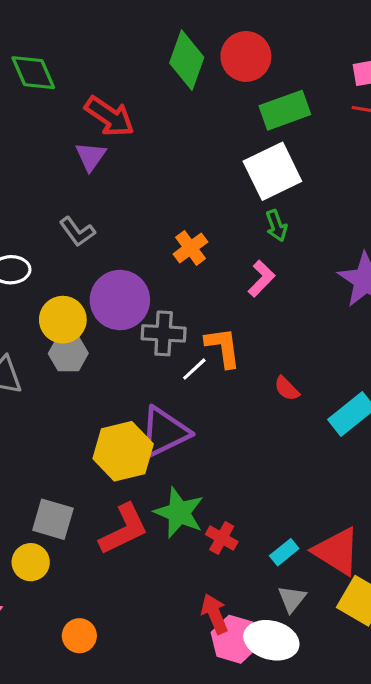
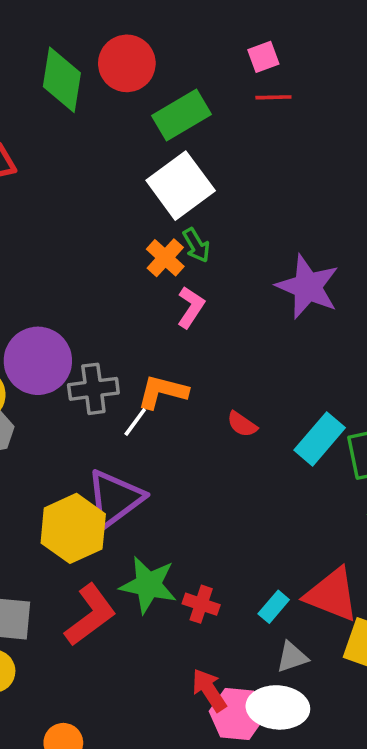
orange cross: (190, 248) -> (165, 258), moved
orange L-shape: (223, 347) -> (162, 392), turned -57
gray triangle: (292, 599) -> (292, 657), turned 44

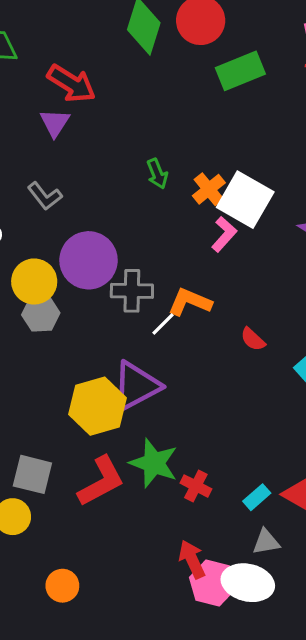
white square: (181, 186) -> (245, 200), moved, turned -32
green arrow: (196, 245) -> (157, 174), moved

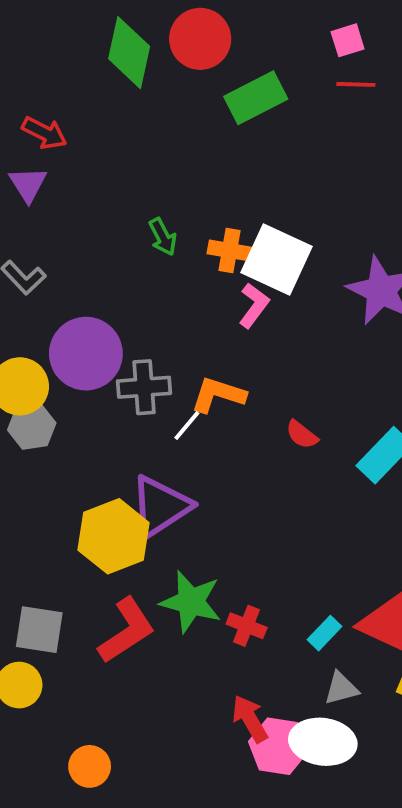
red arrow: (71, 84) -> (44, 133), size x0.7
orange cross: (209, 189) -> (229, 251), turned -36

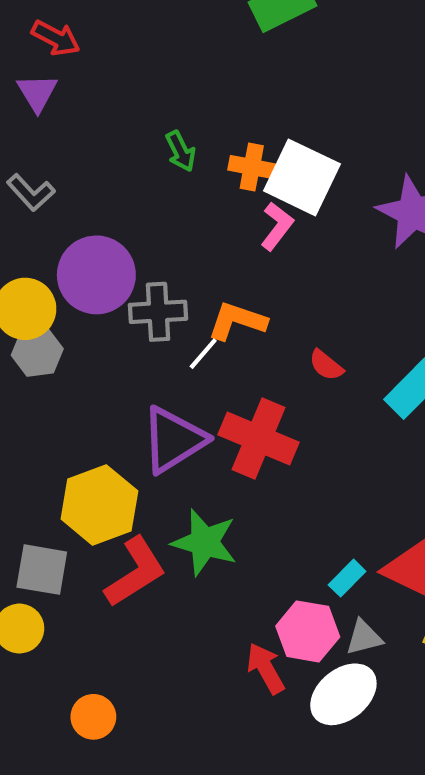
yellow hexagon: (114, 536) -> (99, 505), moved
red cross: (247, 626) -> (258, 438), moved, size x1.8
white ellipse: (323, 742) -> (343, 694), turned -48
pink hexagon: (278, 746) -> (308, 631), moved

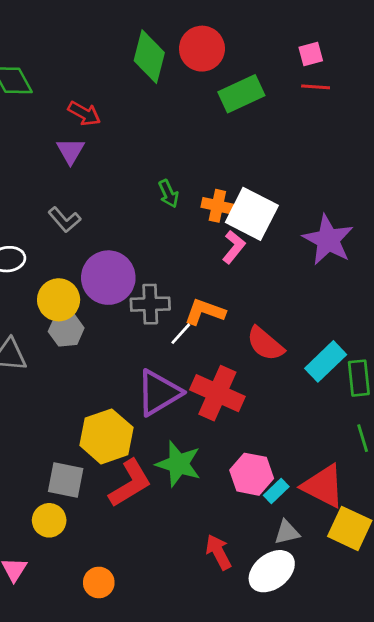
red semicircle: (326, 365) -> (265, 344), size x1.6
pink hexagon: (308, 631) -> (252, 474), moved

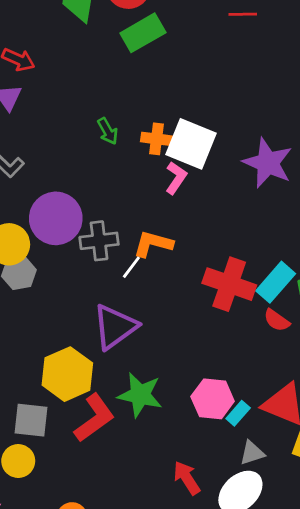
green rectangle: (241, 94) -> (143, 33), moved
red semicircle: (265, 344) -> (277, 320), moved, size x0.7
red cross: (217, 393) -> (229, 284), moved

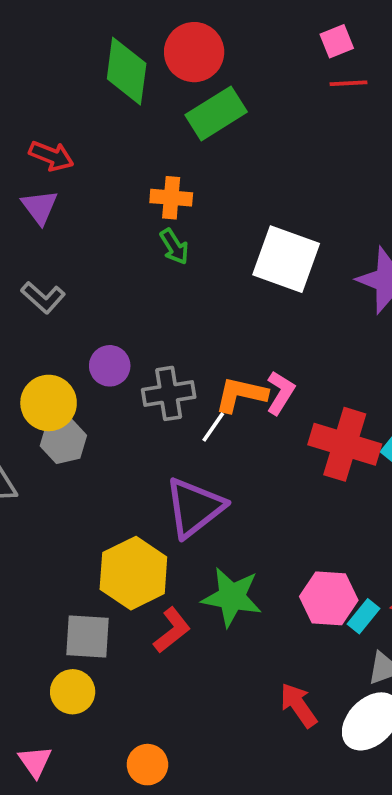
orange cross: (156, 139) -> (171, 198), moved
pink L-shape: (176, 178) -> (281, 393), moved
purple circle: (56, 218) -> (110, 366), size x0.6
red L-shape: (94, 418) -> (172, 630), size x0.7

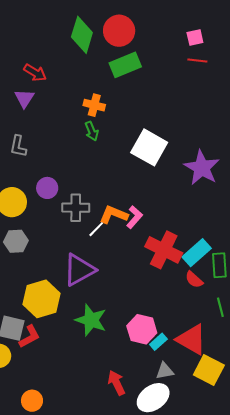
gray L-shape: (43, 297) -> (18, 146), turned 50
gray hexagon: (63, 441) -> (16, 241), moved
red L-shape: (172, 630) -> (30, 337), moved

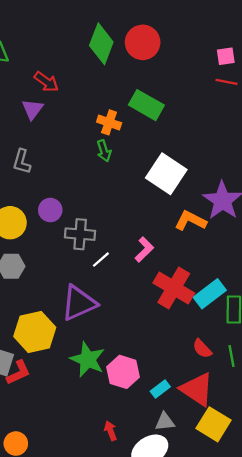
green rectangle: (125, 65) -> (146, 105), moved, turned 48
orange L-shape: (114, 215) -> (190, 221), moved
red semicircle: (194, 280) -> (202, 349), moved
pink hexagon: (142, 329) -> (123, 372), moved
red arrow: (116, 383) -> (111, 431), size x0.7

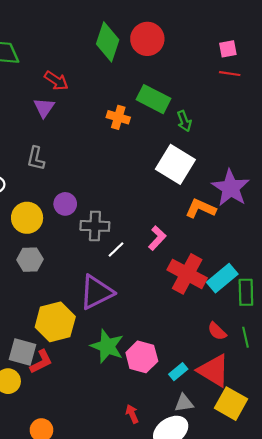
green arrow: (104, 151) -> (184, 121), moved

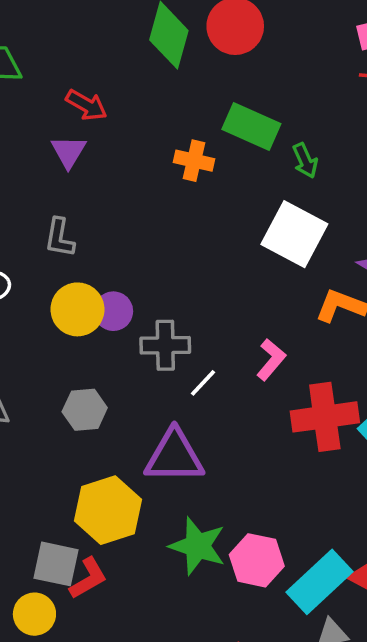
yellow circle: (27, 218) -> (77, 309), moved
gray hexagon: (30, 260) -> (85, 410), moved
red cross: (187, 274) -> (325, 417), turned -33
purple triangle: (96, 292) -> (174, 456), turned 30
cyan rectangle: (178, 372) -> (319, 582), size x2.0

